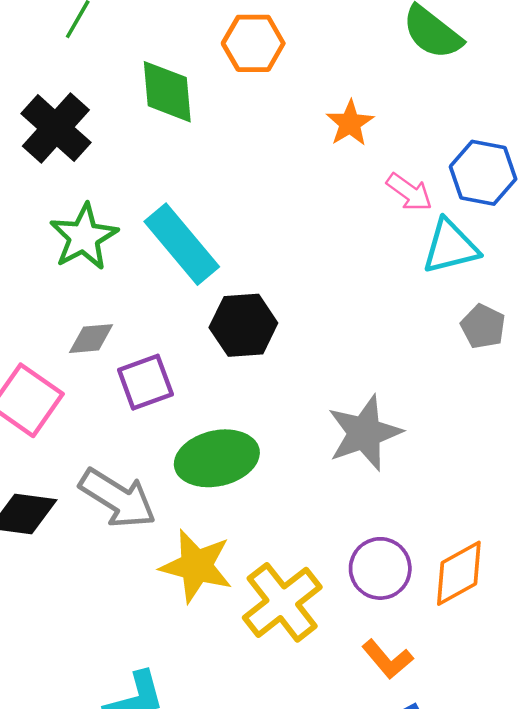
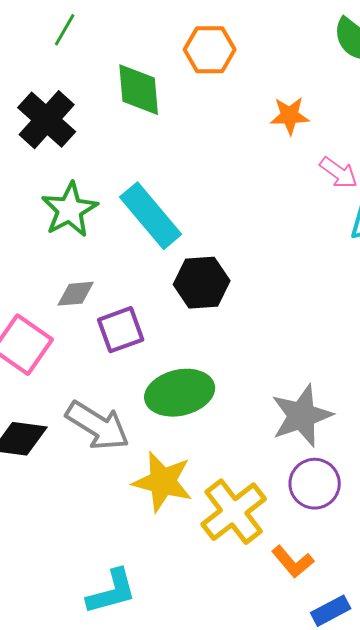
orange star: (350, 123) -> (290, 116), turned 30
gray star: (364, 433) -> (302, 416), moved
orange L-shape: (387, 659) -> (293, 562), moved

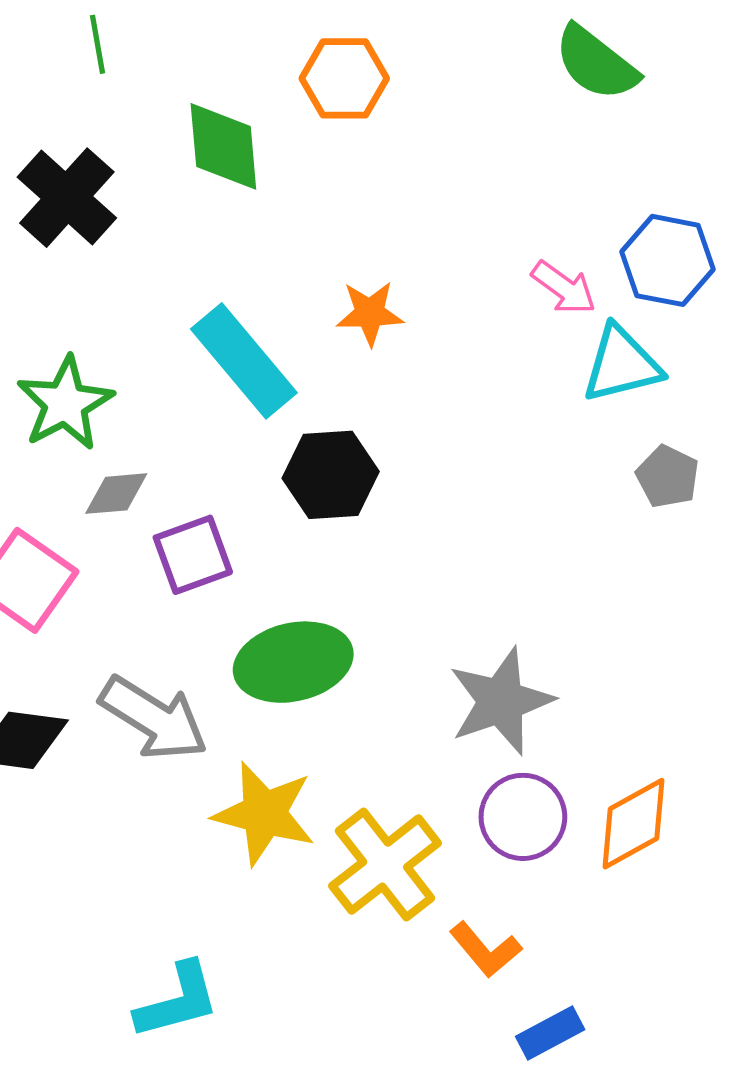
green line: (65, 30) -> (98, 44), turned -40
orange star: (290, 116) -> (370, 313), moved
green star: (70, 210) -> (65, 403), moved

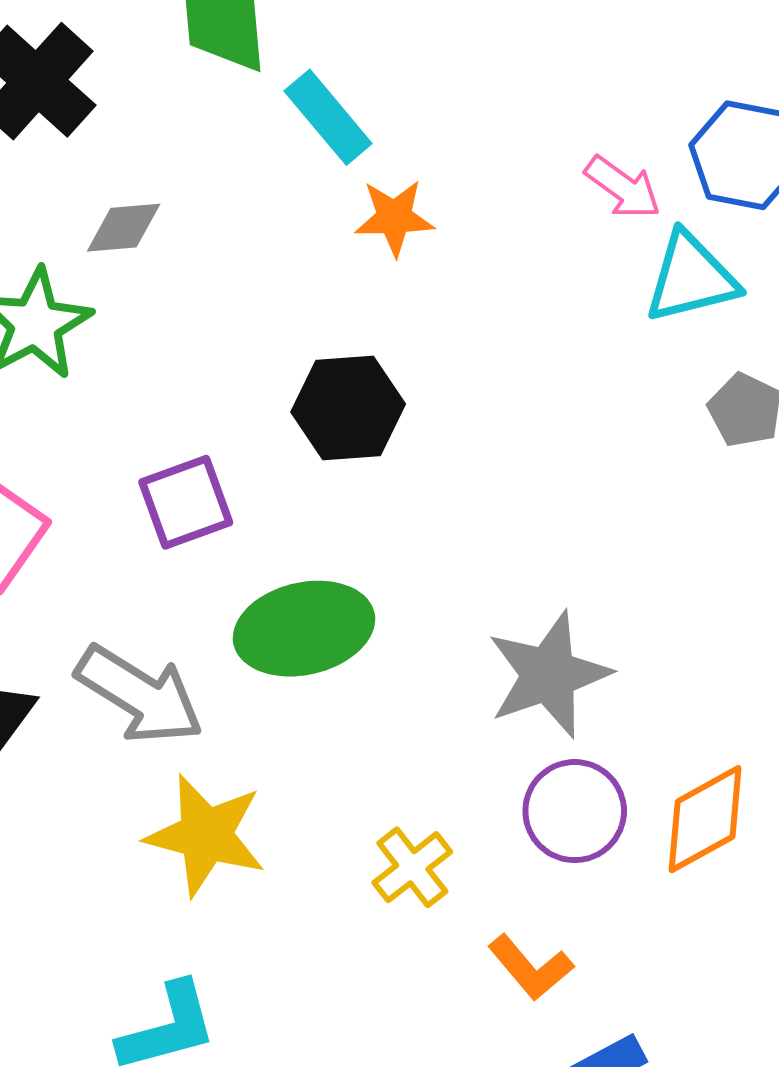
cyan rectangle: (244, 361) -> (328, 117), moved, size x0.7
gray diamond: (116, 494) -> (124, 228), moved
yellow star: (264, 813) -> (206, 835), moved
yellow cross: (385, 865) -> (412, 867), size x0.6

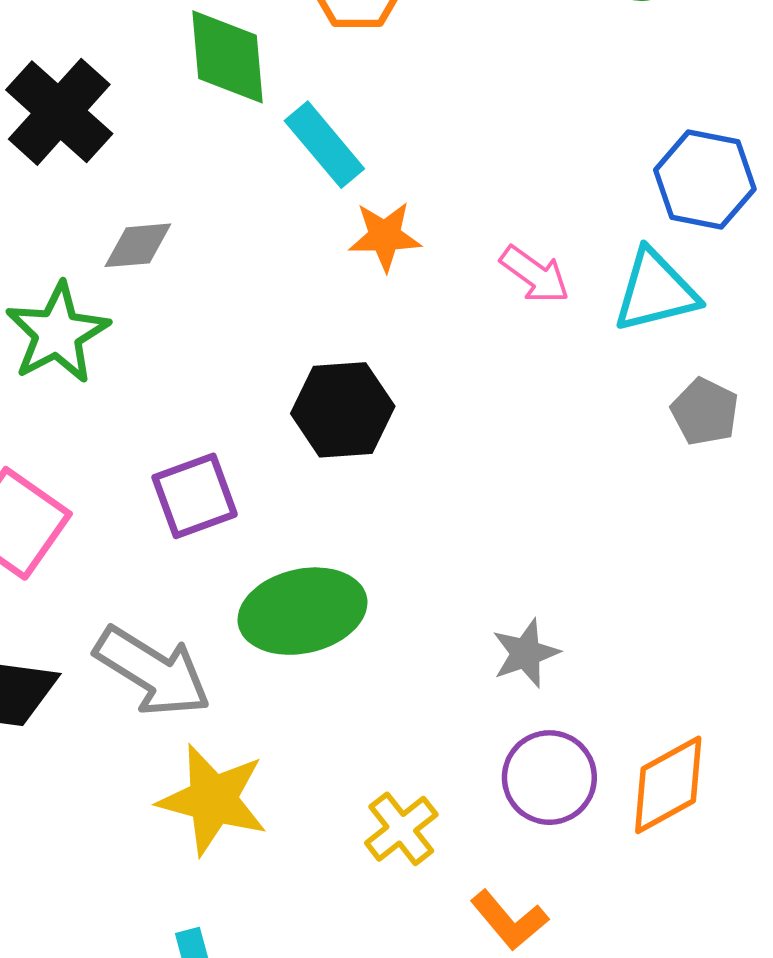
pink arrow: (623, 187) -> (535, 275), moved
gray star: (549, 675) -> (526, 653), size x0.6

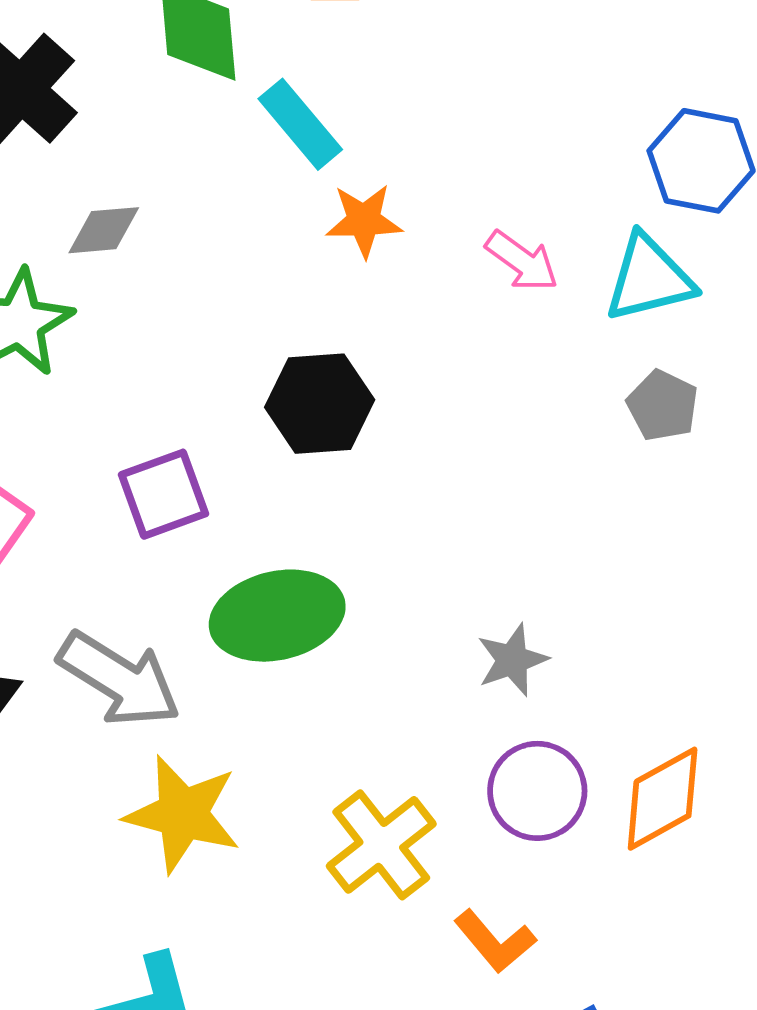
gray pentagon: (705, 412) -> (663, 406), moved
yellow cross: (401, 829) -> (381, 845), size x1.4

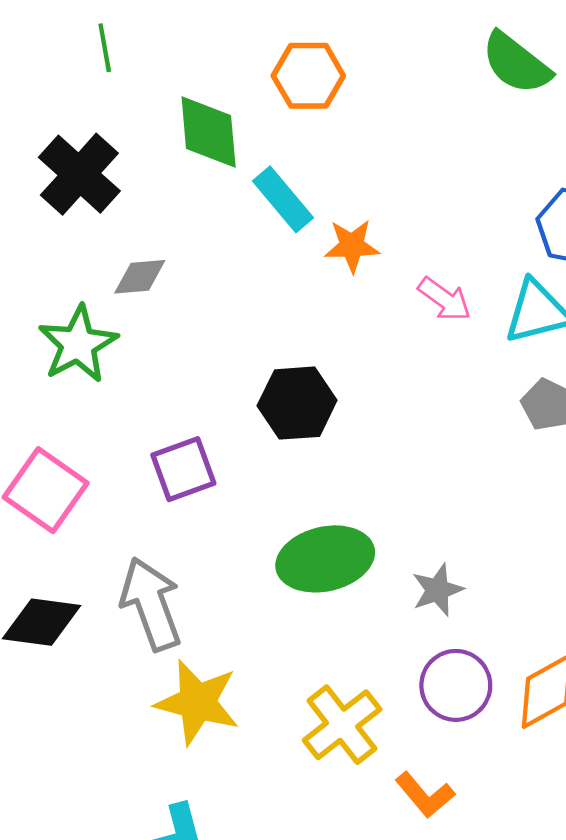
orange star: (364, 221) -> (352, 246), moved
green ellipse: (277, 616) -> (325, 559), moved
gray arrow: (119, 679) -> (151, 604), turned -142

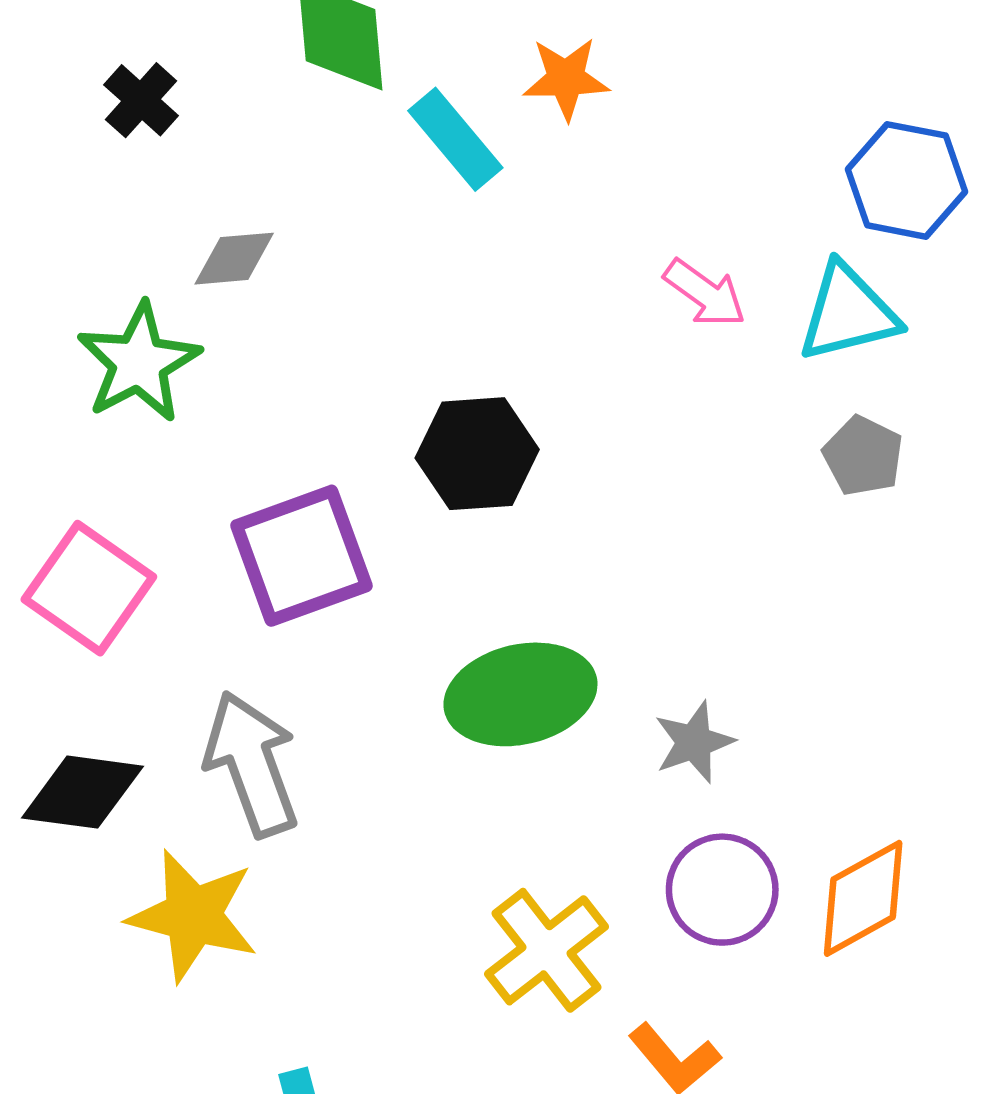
black cross: (79, 174) -> (141, 100), size x0.6
orange star: (352, 246) -> (566, 79), moved
purple square: (183, 469) -> (301, 556), size x1.4
yellow star: (197, 702) -> (193, 916), moved

